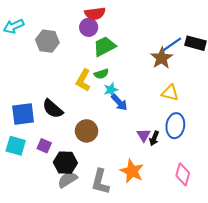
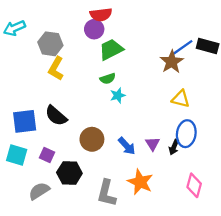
yellow L-shape: (83, 80) -> (56, 69), moved
blue arrow: (119, 102) -> (127, 146), moved
black arrow: (154, 138) -> (174, 147), moved
gray semicircle: (67, 180) -> (39, 191), moved

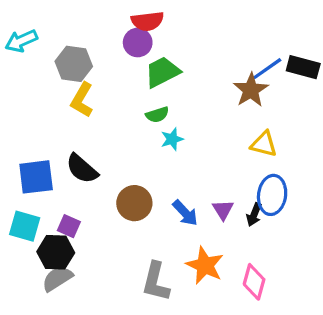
black hexagon: (69, 173) -> (56, 252), moved
pink diamond: (194, 185) -> (254, 282), moved

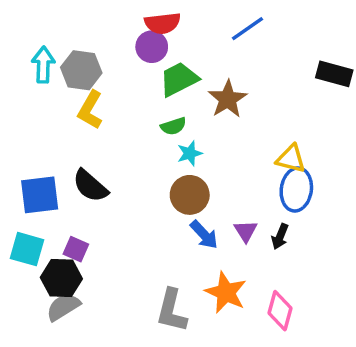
cyan arrow: (21, 41) -> (43, 65), moved, turned 116
blue line: (267, 69) -> (248, 29), moved
brown star: (251, 90) -> (228, 99), moved
blue ellipse: (272, 195) -> (296, 189), moved
brown circle: (134, 203) -> (190, 195), moved

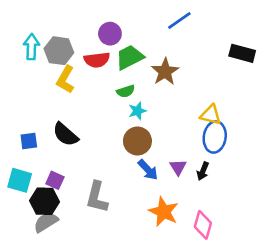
red semicircle: (163, 23) -> (97, 60), moved
blue square: (40, 195) -> (29, 141), size x0.6
gray L-shape: (172, 311) -> (97, 197), moved

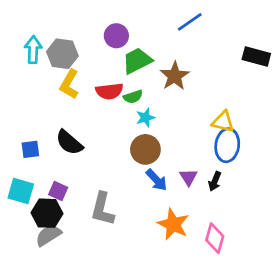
red semicircle: (97, 60) -> (109, 91), moved

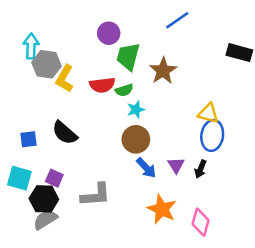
gray hexagon: (62, 54) -> (47, 64), moved
green trapezoid: (137, 61) -> (128, 56), turned -48
gray L-shape: (102, 209) -> (96, 195), turned -108

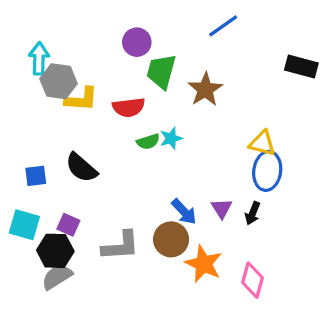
yellow L-shape: (65, 78) -> (81, 99), turned -116
green semicircle: (124, 90) -> (148, 142), moved
brown circle: (136, 139) -> (171, 239), moved

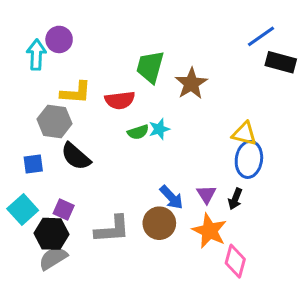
blue line: (223, 26) -> (261, 36), moved
purple circle: (137, 42) -> (59, 39), moved
gray hexagon: (59, 81) -> (55, 121), moved
cyan square: (24, 225) -> (23, 210), turned 32
orange star: (204, 264) -> (209, 231), moved

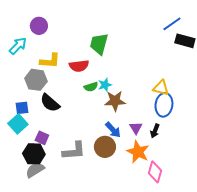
cyan arrow: (36, 55) -> (18, 46), moved, turned 42
brown star: (191, 83) -> (115, 101), moved, turned 30
cyan square: (23, 210) -> (18, 124), moved

